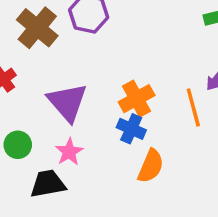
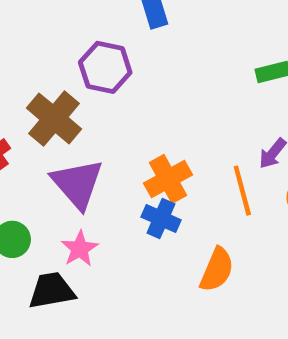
brown cross: (37, 28) -> (54, 119), moved
orange semicircle: (151, 166) -> (217, 270), moved

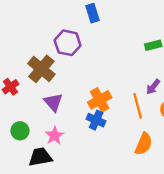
purple triangle: (77, 184) -> (53, 102), size x0.7
orange semicircle: (217, 270) -> (144, 144), moved

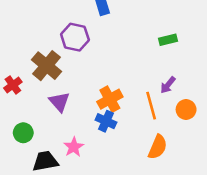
pink star: (54, 136) -> (74, 147), moved

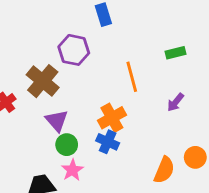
orange line: (151, 106) -> (132, 77), moved
orange circle: (186, 110) -> (195, 157), moved
green circle: (23, 133) -> (67, 145), moved

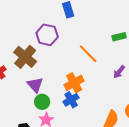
orange line: (132, 77) -> (88, 54), turned -30
blue cross: (108, 142) -> (71, 100), turned 35

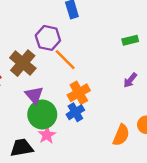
orange line: (88, 54) -> (65, 60), moved
green circle: (42, 102) -> (42, 114), size x1.6

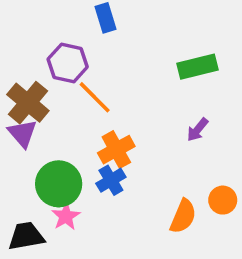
green rectangle: (130, 40) -> (197, 67), size x1.5
purple triangle: (34, 95) -> (23, 133), moved

